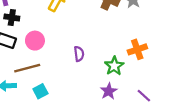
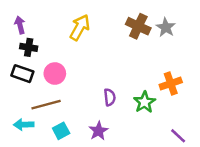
purple semicircle: (79, 54) -> (110, 97), moved
purple star: (109, 91) -> (98, 131), moved

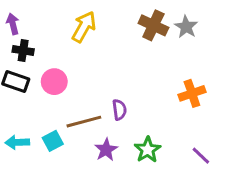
green star: (145, 102) -> (148, 150), moved
brown line: (46, 105) -> (84, 122), moved
cyan square: (61, 131) -> (53, 141), moved

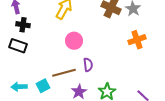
pink circle: (54, 82) -> (74, 41), moved
orange cross: (192, 93) -> (137, 40), moved

